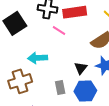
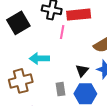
pink line: (59, 30) -> (62, 32), turned 64

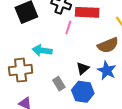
gray rectangle: (61, 89) -> (59, 84), turned -32

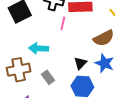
gray rectangle: (59, 84) -> (48, 77), moved

